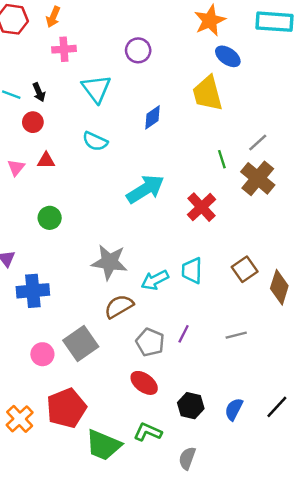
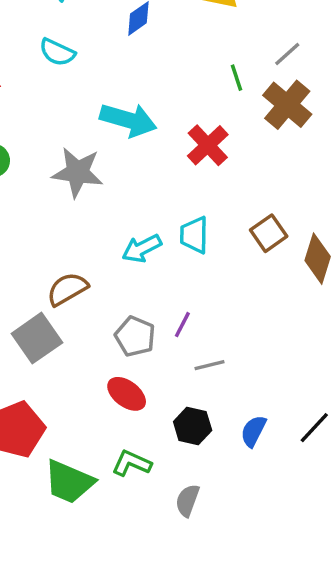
cyan arrow: (145, 189) -> (128, 120), turned 48
gray star: (109, 262) -> (78, 172), moved
brown semicircle: (119, 306) -> (67, 289), moved
gray line: (236, 335) -> (209, 365), moved

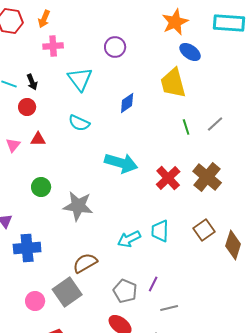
green line: (236, 78) -> (186, 127), moved
brown cross: (287, 105) -> (207, 177), moved
gray star: (78, 172) -> (78, 206), moved

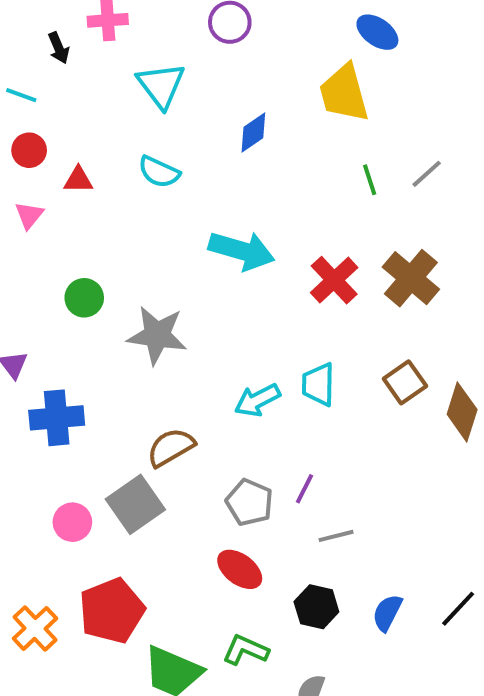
black arrow: (32, 82) -> (59, 48), moved
red circle: (27, 107) -> (29, 150), moved
red triangle: (38, 139) -> (78, 180), moved

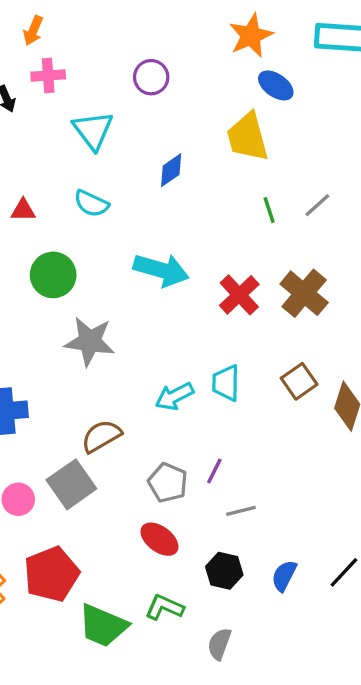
green circle: (84, 298) -> (53, 275), moved, size x1.4

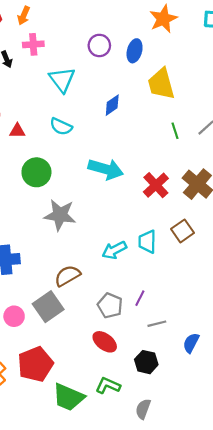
blue ellipse: (276, 85) -> (135, 51), moved, turned 70
brown square: (299, 381) -> (183, 231), moved
blue semicircle: (284, 576) -> (191, 343), moved

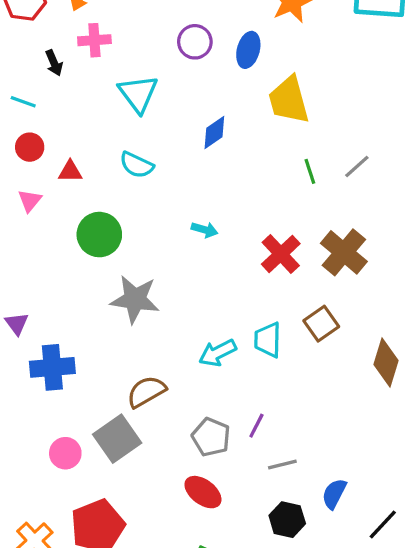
cyan arrow: (106, 169) -> (205, 230), size x0.5
black hexagon: (146, 362) -> (287, 520), moved

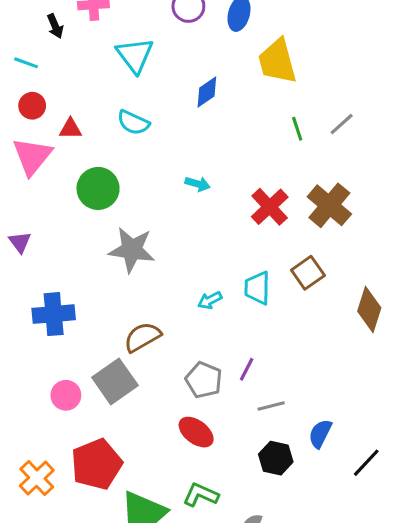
pink triangle: (30, 201) -> (32, 156), size x1.8
purple triangle: (17, 324) -> (20, 242), moved
cyan arrow: (218, 353) -> (210, 300), size x0.7

